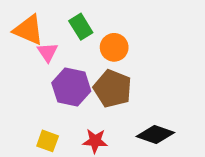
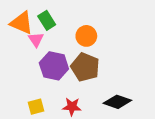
green rectangle: (81, 27) -> (47, 20), moved
yellow square: (48, 141) -> (36, 107), turned -35

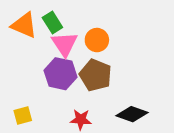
pink triangle: (36, 40) -> (65, 44), moved, size x1.5
yellow square: (36, 107) -> (23, 115), moved

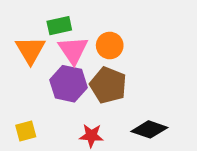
green rectangle: (52, 22) -> (59, 26), turned -70
orange triangle: (24, 25) -> (30, 50), moved, turned 36

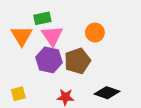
orange circle: (110, 45) -> (95, 33), moved
brown pentagon: (108, 85) -> (77, 61), turned 30

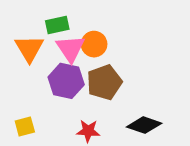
orange circle: (95, 33) -> (94, 44), moved

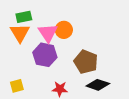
green rectangle: (57, 25) -> (24, 17), moved
brown pentagon: (104, 82) -> (86, 62), moved, turned -30

